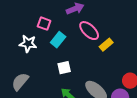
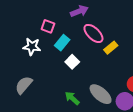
white square: (64, 68) -> (72, 62), moved, turned -32

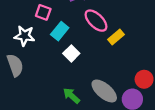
gray semicircle: (24, 85) -> (15, 65), moved, turned 120

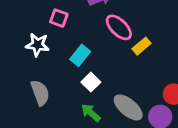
cyan rectangle: (60, 31) -> (80, 55), moved
white square: (71, 53) -> (91, 82), moved
gray semicircle: (15, 65) -> (40, 93), moved

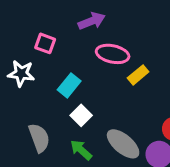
pink ellipse: (119, 27) -> (113, 54), turned -32
gray semicircle: (40, 93) -> (39, 138), moved

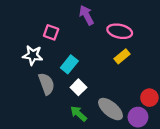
purple arrow: (92, 21) -> (86, 15), turned -96
pink ellipse: (113, 54) -> (120, 31), moved
gray semicircle: (39, 138) -> (46, 84), moved

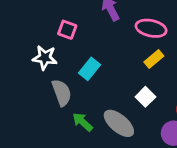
white square: (78, 87) -> (145, 97), moved
gray ellipse: (111, 109) -> (119, 123), moved
green arrow: (78, 114) -> (83, 122), moved

